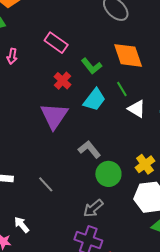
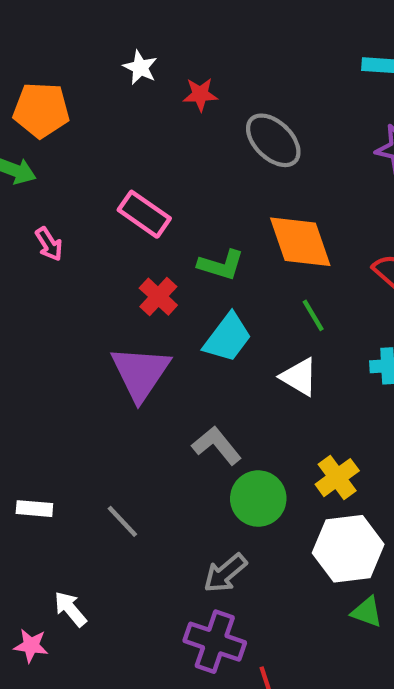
pink arrow: (12, 56) -> (49, 244), turned -42
green L-shape: (92, 66) -> (221, 265), turned -35
green line: (122, 89) -> (313, 315), moved
white triangle: (137, 109) -> (299, 377), moved

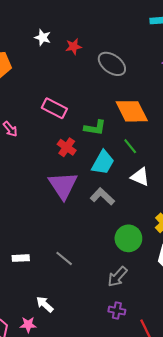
green line: (313, 315) -> (130, 146), moved
gray L-shape: (217, 445) -> (102, 196), moved
purple cross: (215, 642) -> (117, 311), size x0.6

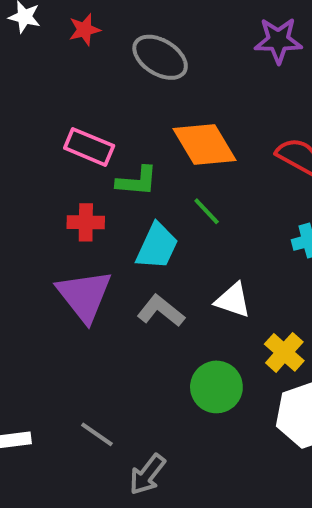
pink rectangle: (54, 108) -> (89, 147), moved
red cross: (67, 147) -> (86, 222), turned -30
white triangle: (140, 177) -> (233, 300), moved
gray arrow: (117, 277) -> (147, 474), moved

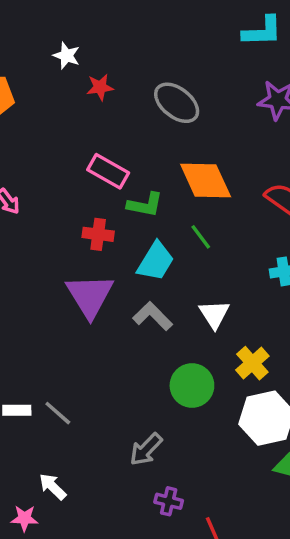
red star: (84, 30) -> (100, 87), moved
white triangle: (233, 300) -> (214, 314), turned 32
gray line: (97, 434) -> (58, 413), moved
gray arrow: (147, 474) -> (146, 449), moved

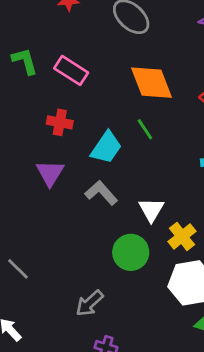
green L-shape: (145, 205) -> (25, 61), moved, turned -120
purple triangle: (90, 296) -> (50, 173), size x0.7
white triangle: (214, 314) -> (151, 210), moved

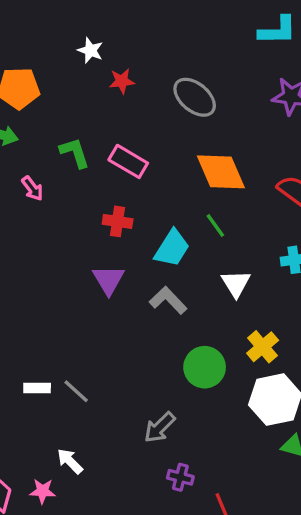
white triangle: (151, 210) -> (236, 284), moved

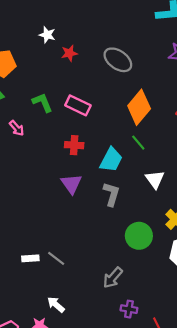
orange diamond: (221, 172) -> (139, 107), turned 68
gray L-shape: (168, 300) -> (111, 194), turned 65

